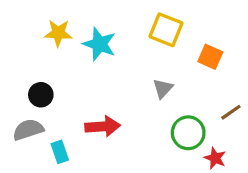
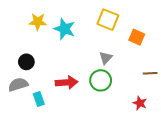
brown line: (231, 112) -> (150, 73), turned 32
green circle: (188, 133) -> (101, 80), moved

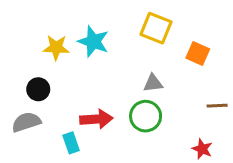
yellow star: (38, 22) -> (56, 48), moved
gray triangle: (106, 58) -> (153, 83), turned 40
cyan rectangle: (39, 99) -> (71, 143), moved

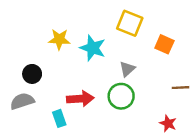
cyan star: (93, 42) -> (93, 48), moved
yellow star: (56, 48) -> (59, 39), moved
gray triangle: (153, 83) -> (127, 69), turned -35

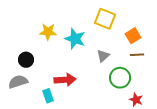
orange square: (164, 44) -> (133, 36), turned 35
brown line: (180, 88) -> (137, 55), moved
green circle: (121, 96) -> (120, 78), moved

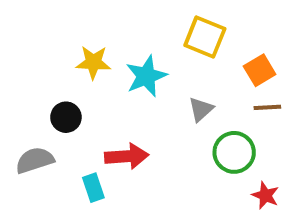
cyan star: (75, 39) -> (146, 76), turned 30
black circle: (26, 60) -> (66, 117), moved

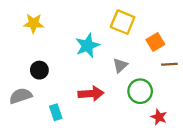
yellow star: (93, 62) -> (34, 23), moved
brown line: (267, 107) -> (169, 64), moved
red arrow: (127, 156) -> (91, 94), moved

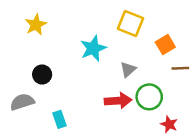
yellow star: (34, 23) -> (36, 25), turned -30
red arrow: (91, 94) -> (118, 101), moved

